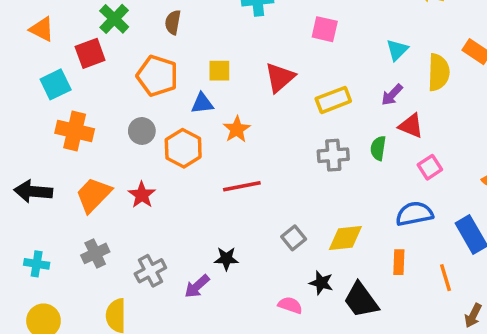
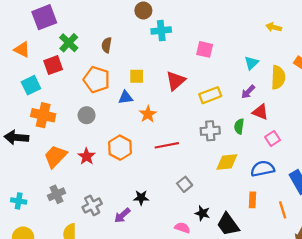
orange hexagon: (183, 148) -> (120, 148), moved
red line: (242, 186) -> (167, 145), moved
black arrow: (33, 191) -> (16, 137), moved
yellow diamond: (345, 238) -> (227, 162), moved

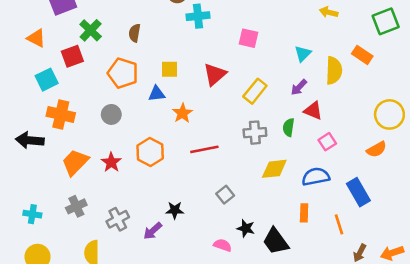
yellow rectangle: (210, 95) -> (255, 91), turned -30

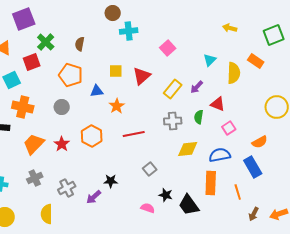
pink square: (248, 38) -> (168, 48), turned 35
yellow square: (169, 69) -> (116, 71), moved
purple arrow: (299, 87) -> (197, 87), moved
orange semicircle: (377, 149) -> (260, 142), moved
orange rectangle: (304, 213) -> (211, 183), size x1.6

